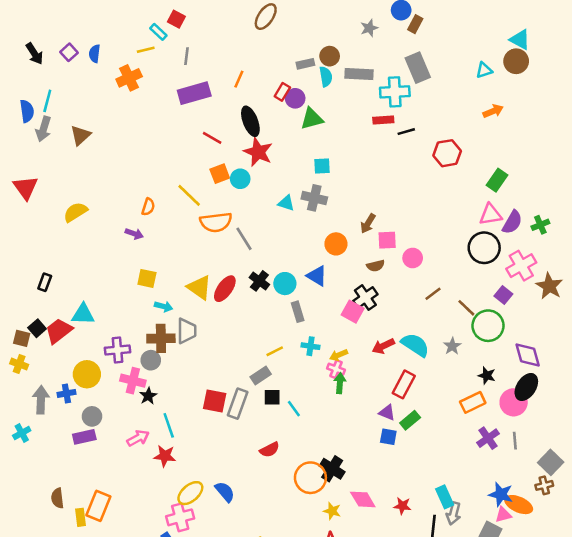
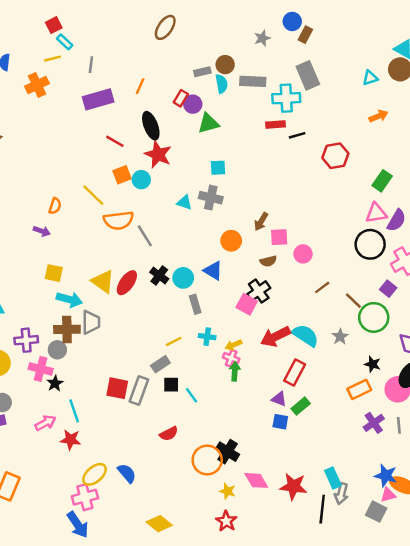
red square: (176, 19) -> (54, 25), moved, turned 35
cyan arrow: (164, 307) -> (69, 299), size x1.5
red arrow: (383, 346) -> (275, 337), size x1.4
red star: (402, 506) -> (293, 486), size x1.6

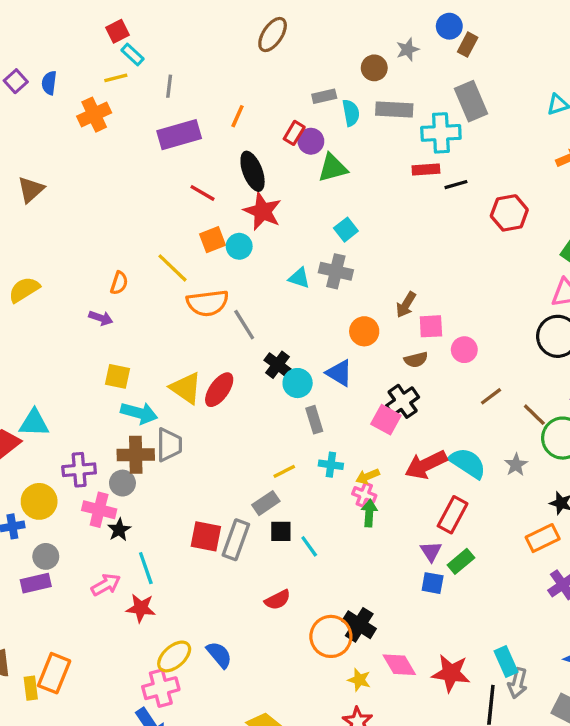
brown circle: (225, 65) -> (374, 68), moved
cyan square: (218, 168) -> (346, 230), turned -35
black cross: (159, 275) -> (278, 365), moved
purple triangle: (279, 399) -> (431, 551), turned 35

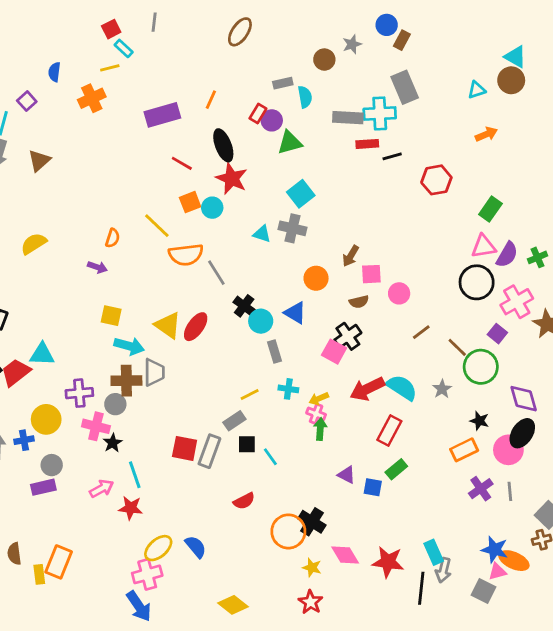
purple square: (16, 81) -> (27, 101), moved
gray line: (169, 86) -> (154, 22), moved
gray rectangle: (394, 110) -> (348, 118), moved
cyan square: (346, 230) -> (301, 194), size x1.4
purple triangle: (431, 551) -> (346, 475), moved, turned -30

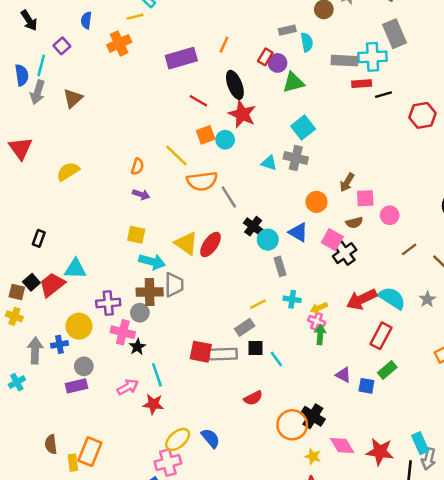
purple arrow: (97, 267) -> (141, 195), moved
pink square: (334, 352) -> (332, 240), moved
gray rectangle: (209, 451) -> (223, 354), turned 68

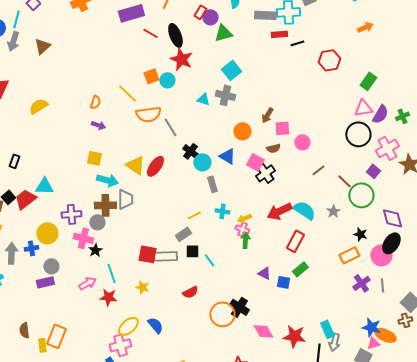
red line: (198, 101) -> (150, 33), moved
yellow star: (313, 456) -> (142, 287), moved

